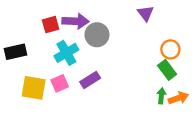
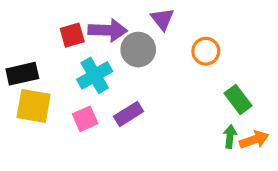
purple triangle: (146, 13) -> (162, 19), moved
orange circle: (170, 49) -> (206, 51), moved
yellow square: (34, 88) -> (34, 106), moved

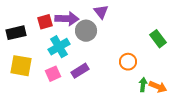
orange circle: (206, 51) -> (128, 62), moved
black rectangle: (22, 74) -> (16, 33), moved
green rectangle: (238, 99) -> (158, 39), moved
orange arrow: (254, 140) -> (158, 87), turned 42

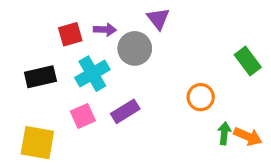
purple arrow: (67, 19) -> (105, 30), size x0.6
black rectangle: (16, 33) -> (40, 77), moved
yellow square: (21, 66) -> (37, 143), moved

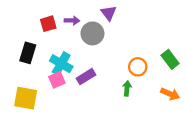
green rectangle: (248, 61) -> (170, 59), moved
cyan cross: (92, 74) -> (61, 64), moved, turned -30
black rectangle: (40, 77) -> (28, 53), turned -60
green arrow: (224, 133) -> (127, 88), moved

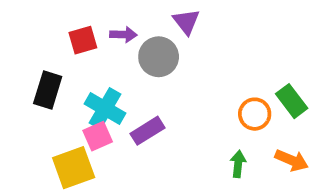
orange circle: (138, 67) -> (255, 114), moved
green arrow: (127, 88) -> (238, 164), moved
yellow square: (26, 98) -> (74, 168), moved, turned -30

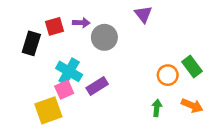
purple triangle: (186, 22) -> (143, 14), moved
black rectangle: (48, 90) -> (31, 43), moved

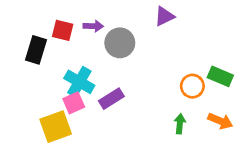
purple triangle: (143, 14) -> (164, 16), turned 42
red square: (54, 26) -> (63, 30), turned 30
green rectangle: (192, 67) -> (220, 76), turned -30

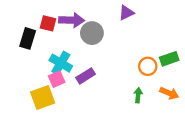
purple arrow: (93, 26) -> (72, 20), size x1.6
green rectangle: (220, 76) -> (169, 59), turned -42

